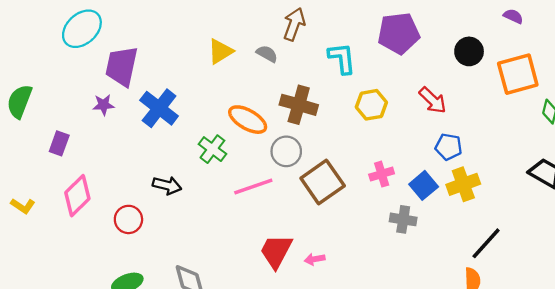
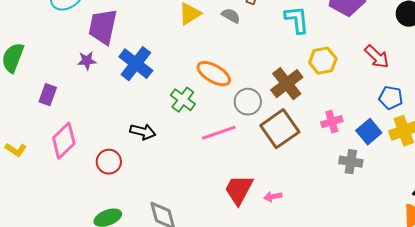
brown cross: (299, 105) -> (287, 84), moved, turned 36

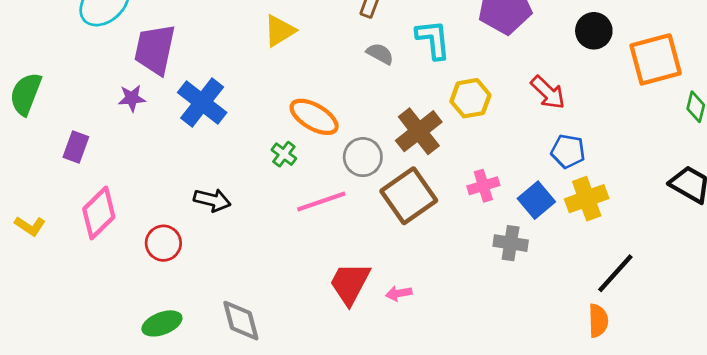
gray semicircle: (231, 16) -> (380, 54), moved
green cross: (183, 100) -> (284, 154), moved, size x0.7

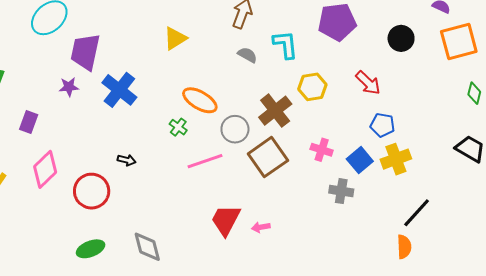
orange square: (656, 59) -> (459, 41), moved
pink cross: (483, 186) -> (322, 150), turned 35
black arrow: (212, 200) -> (127, 160), size x0.7
red circle: (163, 243) -> (92, 191), size x1.4

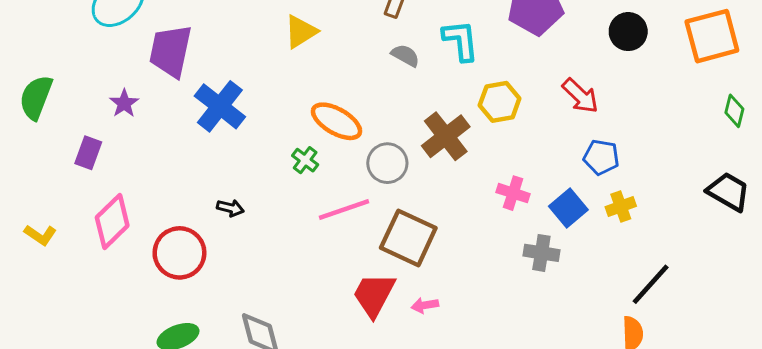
purple star: (69, 87) -> (124, 103), moved, turned -30
brown square: (268, 157) -> (408, 238), moved, turned -30
yellow cross: (396, 159) -> (621, 207), size x0.7

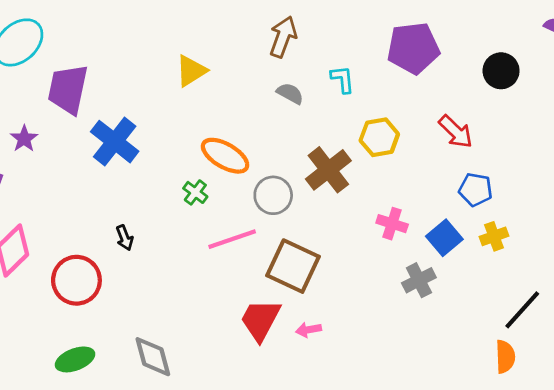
cyan L-shape: (461, 41) -> (343, 79), size x0.7
black arrow: (230, 208) -> (125, 238), turned 55
gray cross: (541, 253) -> (419, 280), turned -36

